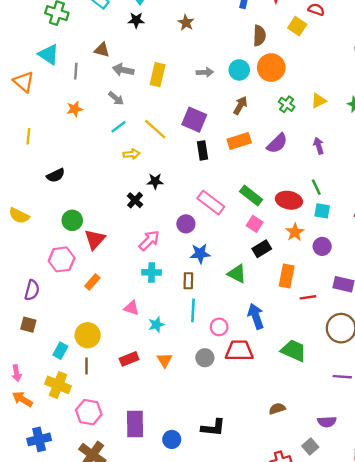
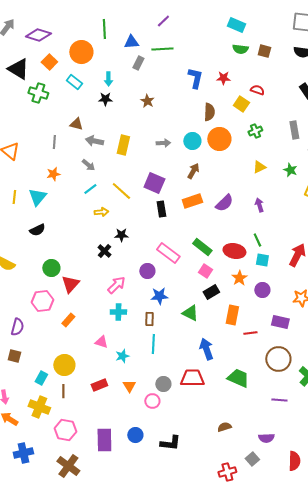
cyan triangle: (49, 55) -> (37, 197), moved, turned 36
green cross: (287, 104) -> (255, 131), moved, turned 32
pink circle: (219, 327) -> (152, 401), moved
blue circle: (172, 439) -> (135, 435), moved

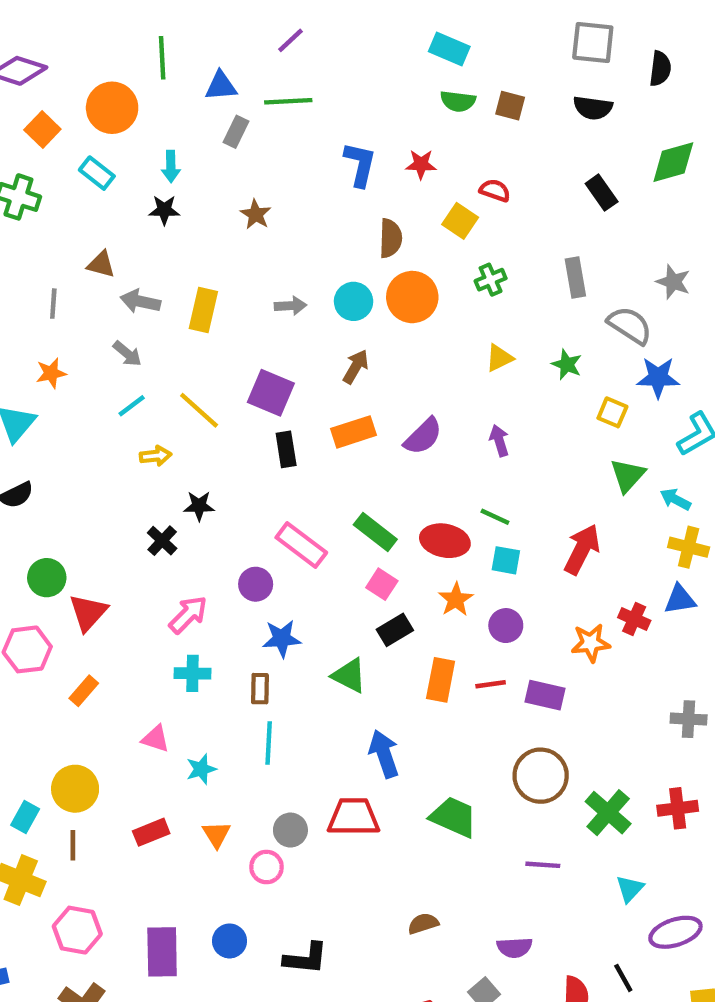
green line: (257, 240) -> (495, 517), turned -40
red line: (250, 333) -> (491, 684), moved

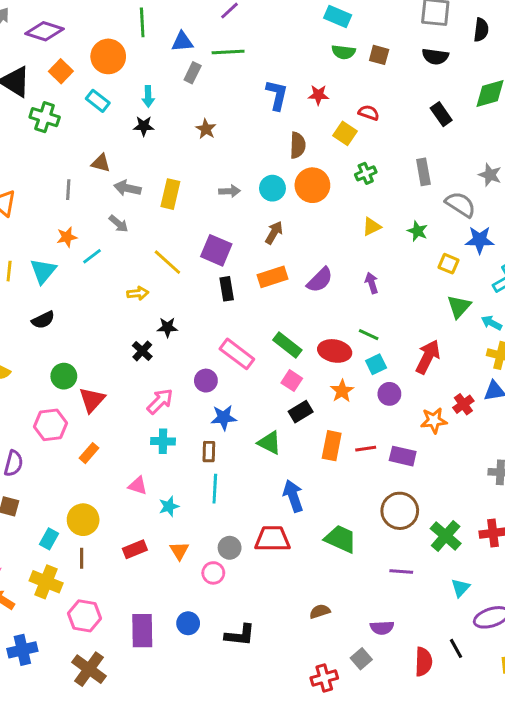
cyan line: (132, 406) -> (92, 256), moved
cyan square: (506, 560) -> (376, 364), turned -36
red cross: (634, 619) -> (463, 404), turned 30
purple circle: (506, 626) -> (389, 394), moved

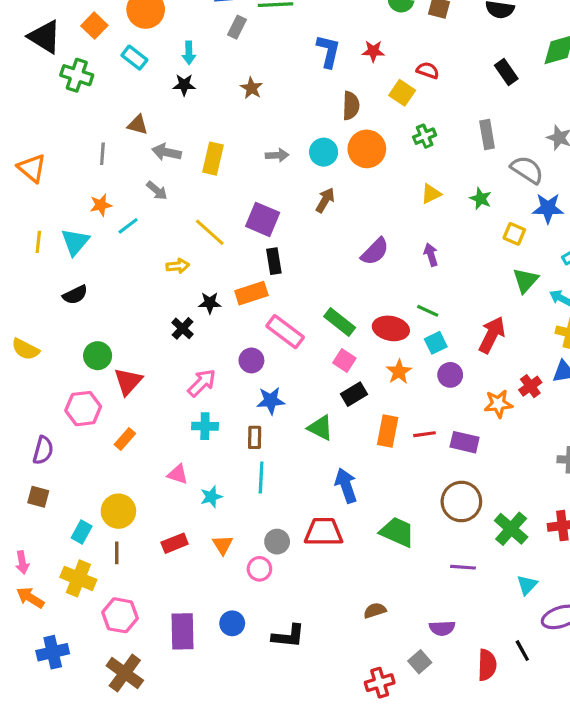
orange rectangle: (272, 277) -> (251, 293), moved

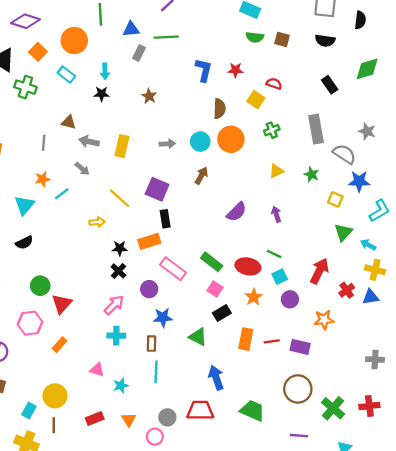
gray rectangle: (487, 134) -> (316, 129), size x1.4
black cross: (183, 328) -> (119, 271), moved
red cross: (530, 386) -> (347, 290), moved

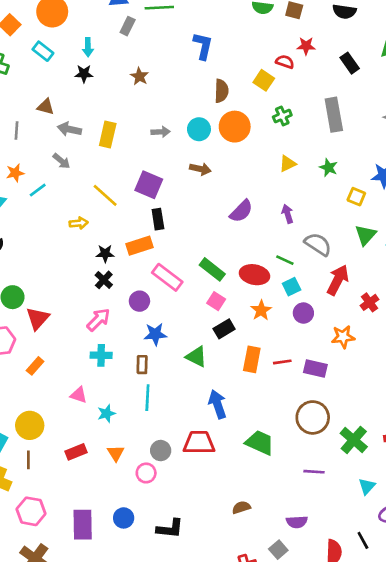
red star: (235, 70) -> (306, 46), moved
gray semicircle: (344, 154) -> (318, 244), moved
brown arrow: (201, 176) -> (200, 169), turned 72

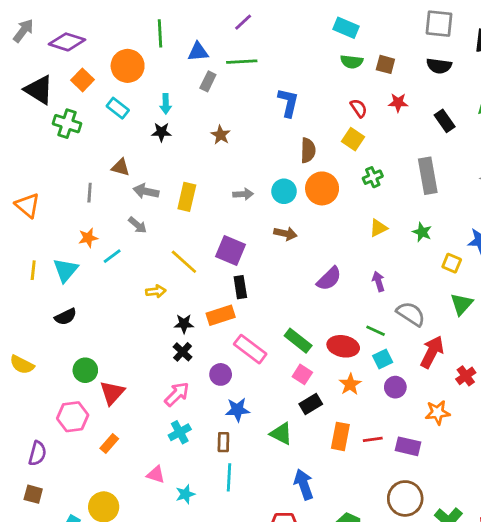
red semicircle: (285, 62) -> (359, 108), moved, turned 36
cyan cross: (101, 355) -> (180, 432), turned -30

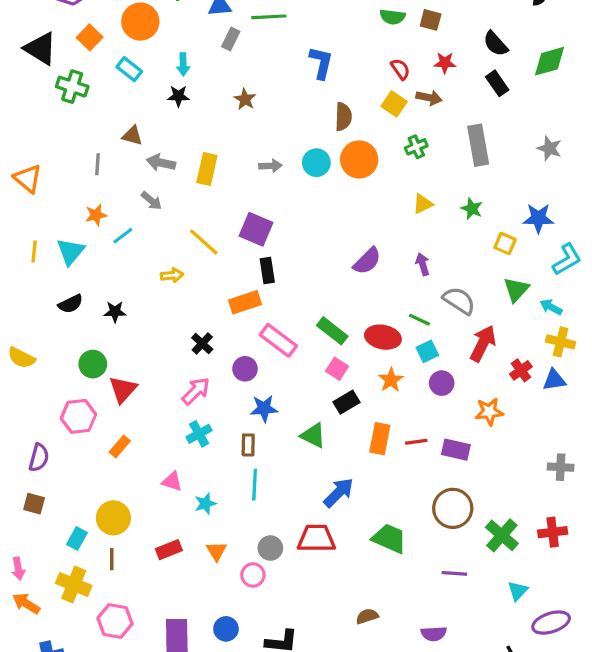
black semicircle: (439, 66) -> (496, 44), moved, turned 40
brown arrow: (285, 234) -> (429, 98), moved
black star: (184, 324) -> (115, 312), moved
blue arrow: (304, 484) -> (339, 493), turned 64

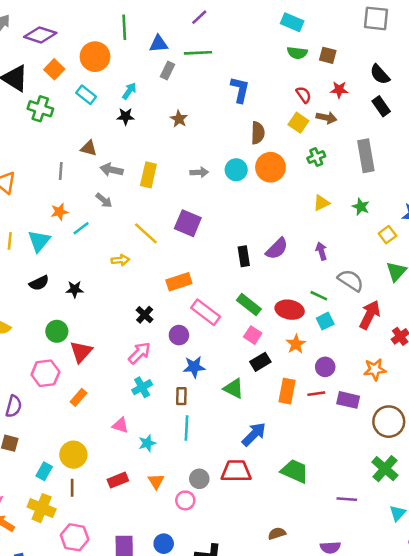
cyan arrow: (183, 64) -> (129, 91), turned -144
yellow square: (505, 244) -> (387, 235), turned 30
black rectangle: (267, 270) -> (244, 256), moved
purple circle: (442, 383) -> (325, 367), moved
brown circle: (453, 508) -> (389, 422), moved

